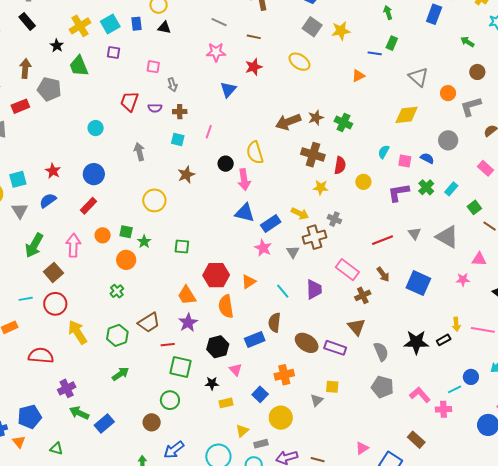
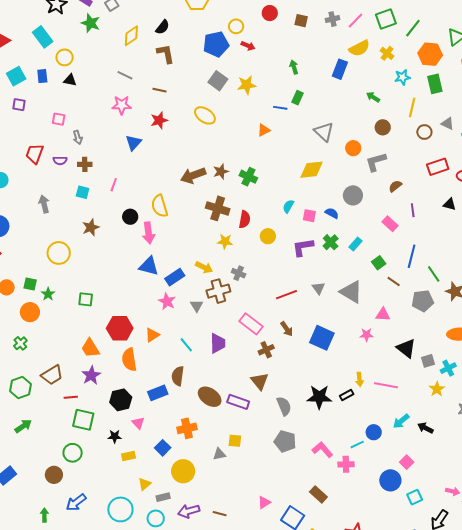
gray triangle: (317, 400) -> (219, 454), turned 32

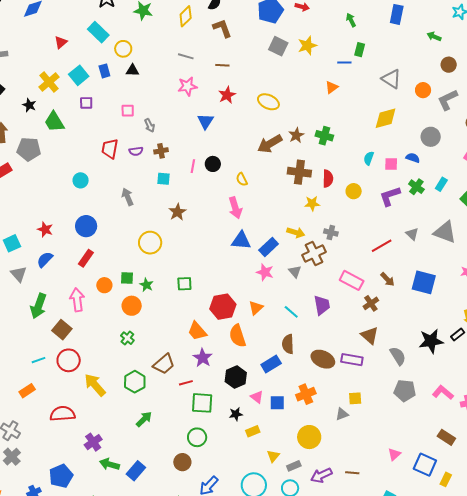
yellow ellipse: (205, 115) -> (268, 102), moved
yellow semicircle: (160, 206) -> (242, 179), size x0.6
black circle: (130, 217) -> (213, 164), moved
blue square: (163, 448) -> (277, 403), moved, turned -35

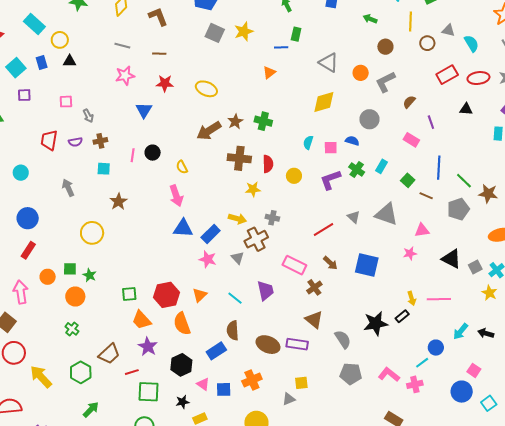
red star: (227, 95) -> (165, 83), turned 30
green square: (184, 284) -> (129, 294), moved

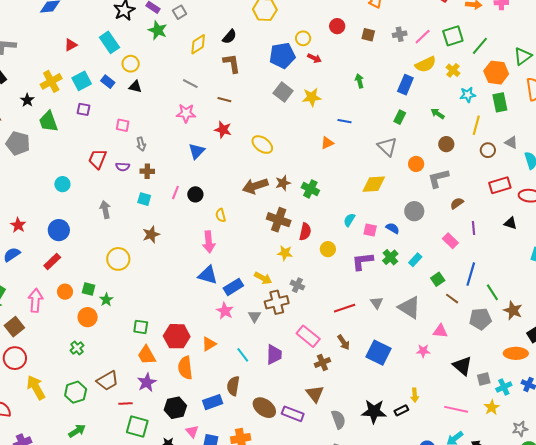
green rectangle: (296, 34) -> (400, 117), moved
blue rectangle: (42, 63) -> (108, 82), turned -48
pink line: (439, 299) -> (456, 409), moved

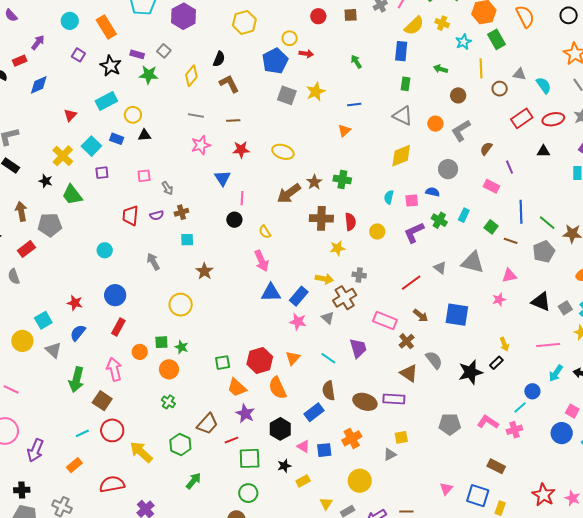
cyan rectangle: (109, 42) -> (106, 101), turned -65
pink line: (175, 193) -> (242, 198), moved
gray semicircle: (338, 419) -> (434, 360), moved

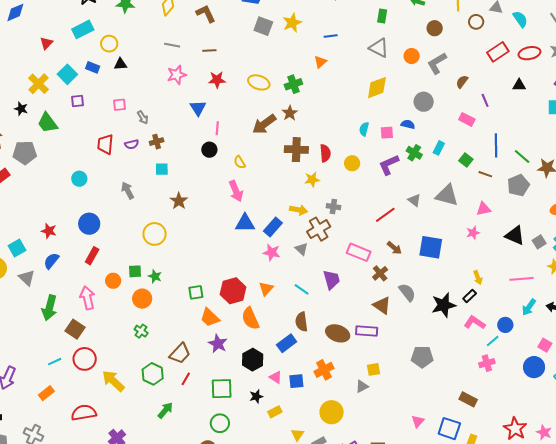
green cross: (342, 180) -> (293, 84), moved, turned -30
pink L-shape: (488, 422) -> (475, 323), moved
red line: (231, 440) -> (186, 379), moved, turned -40

